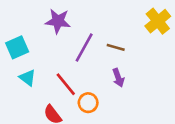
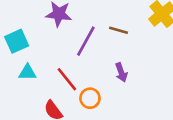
brown line: (116, 47) -> (119, 30), moved
cyan triangle: (28, 78) -> (27, 72), turned -36

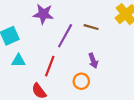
red line: (67, 79) -> (50, 66), turned 60
orange circle: (90, 98) -> (81, 81), moved

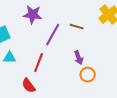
orange circle: (81, 81) -> (88, 75), moved

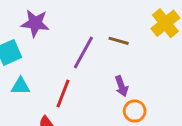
purple star: (33, 15) -> (35, 23), moved

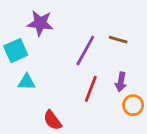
purple arrow: (121, 86) -> (121, 82), turned 30
red line: (63, 93) -> (91, 89), moved

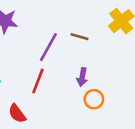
red line: (91, 89) -> (38, 81), moved

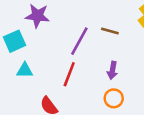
orange circle: (94, 99) -> (114, 98), moved

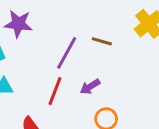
purple arrow: (112, 70) -> (90, 87), moved, turned 48

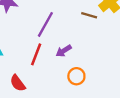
brown line: (102, 41) -> (89, 15), moved

